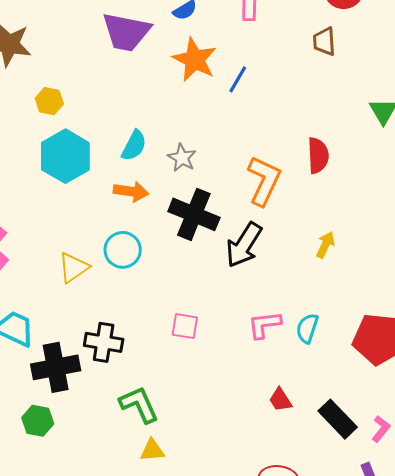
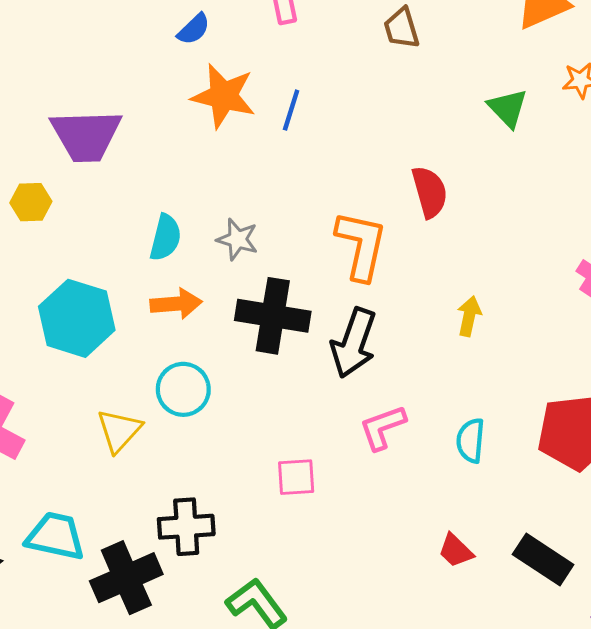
purple trapezoid: (126, 32) -> (86, 136), moved
cyan hexagon: (65, 156) -> (77, 318), moved
pink L-shape: (264, 325) -> (383, 427), moved

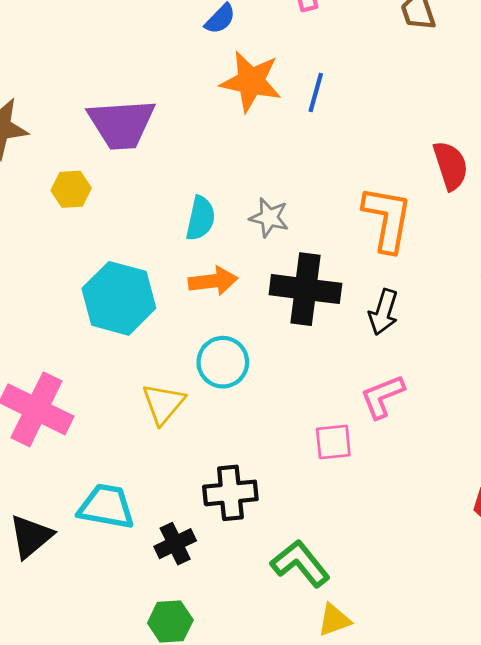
black arrow: (354, 343) -> (383, 312), size x0.7
pink L-shape: (383, 427) -> (382, 396), moved
black cross: (126, 578) -> (175, 544), size x0.6

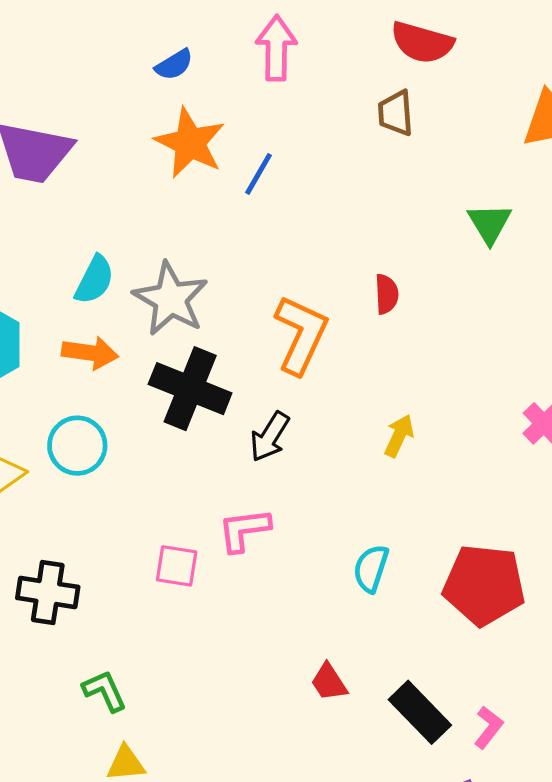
red semicircle: (451, 166) -> (387, 294), size x0.7
gray star: (269, 218) -> (171, 299), size x1.6
green L-shape: (300, 563) -> (105, 691), size x0.7

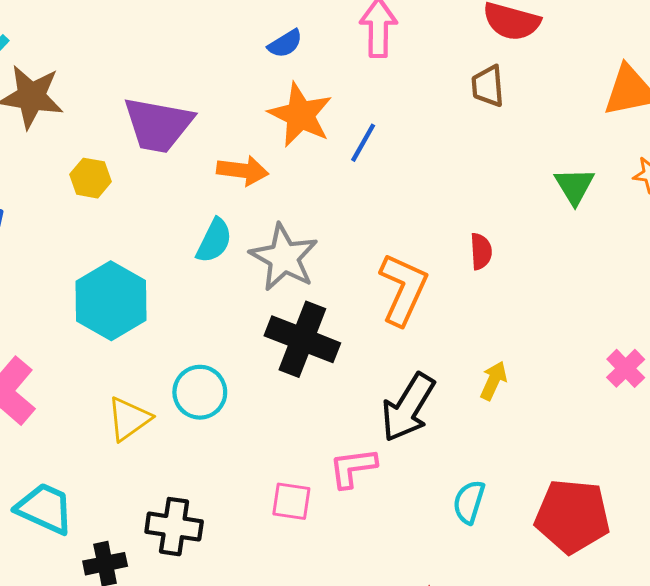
orange arrow: (90, 353) -> (243, 171), moved
black arrow: (270, 437) -> (408, 407), moved, size x1.5

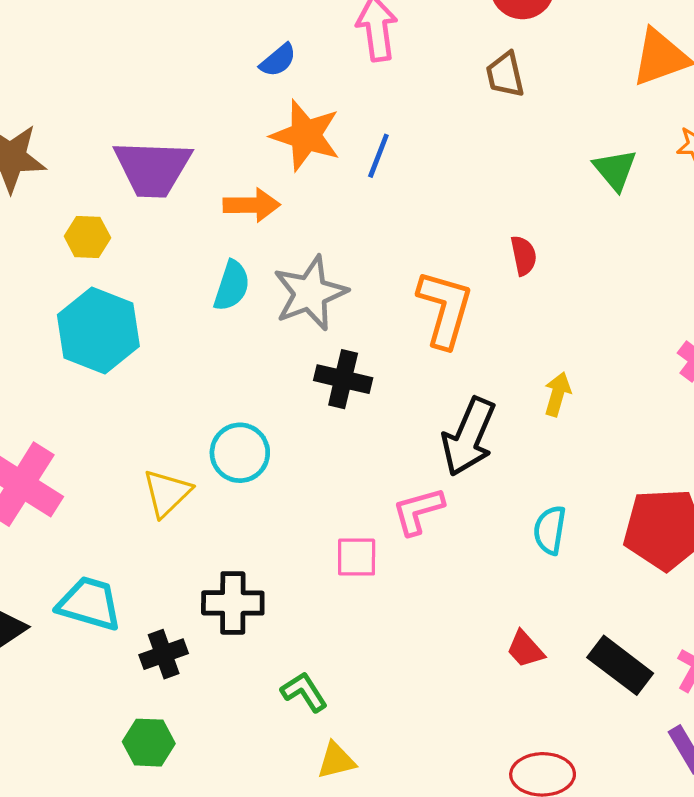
gray star: (284, 257) -> (310, 293), turned 30
cyan hexagon: (111, 301) -> (98, 331), moved
black cross: (302, 339) -> (343, 379), size x0.7

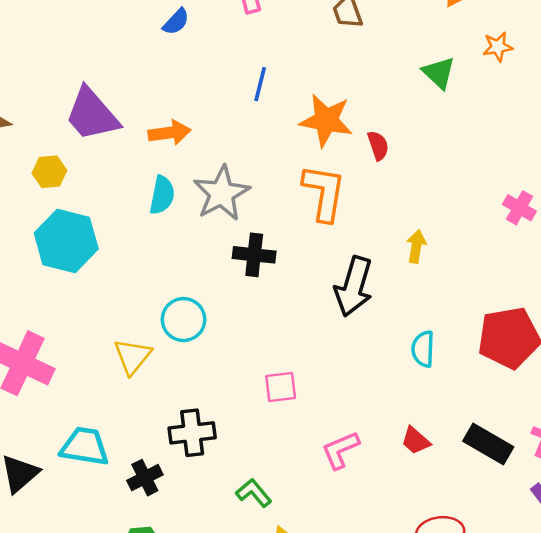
orange star: (306, 135) -> (326, 120), moved
purple trapezoid: (153, 168) -> (92, 114), turned 54
pink L-shape: (418, 511) -> (340, 450), moved

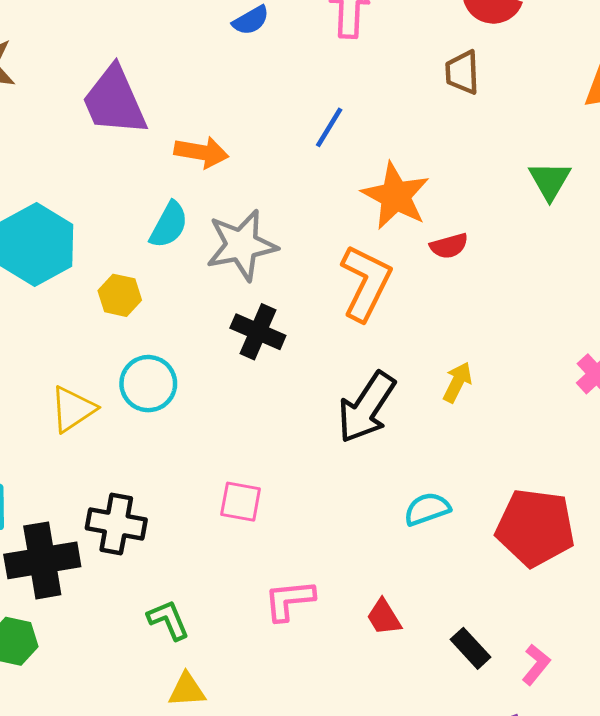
red semicircle: (378, 146) -> (449, 246), turned 76
yellow hexagon: (49, 172) -> (120, 295), moved
cyan semicircle: (423, 349) -> (427, 509), turned 51
black rectangle: (488, 444) -> (470, 648), size x0.7
black cross: (145, 478) -> (42, 560), size x1.6

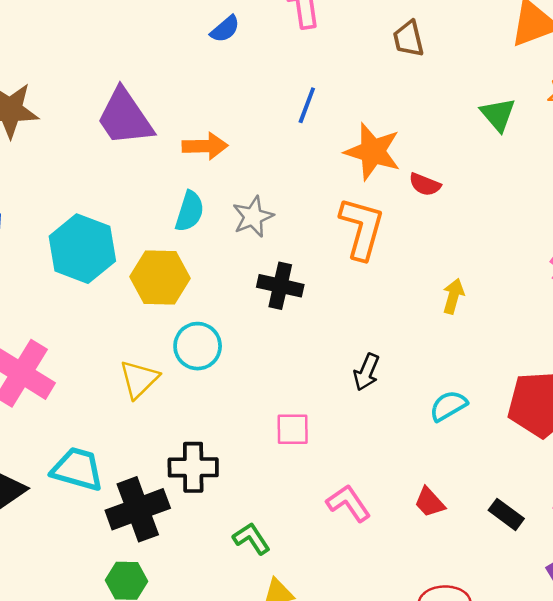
gray star: (242, 245) -> (253, 217), size x0.7
red semicircle: (449, 246) -> (425, 185), turned 48
yellow hexagon: (120, 295) -> (160, 277), size x1.6
black arrow: (367, 407) -> (366, 372), moved, size x0.6
pink L-shape: (289, 600) -> (349, 503), turned 72

